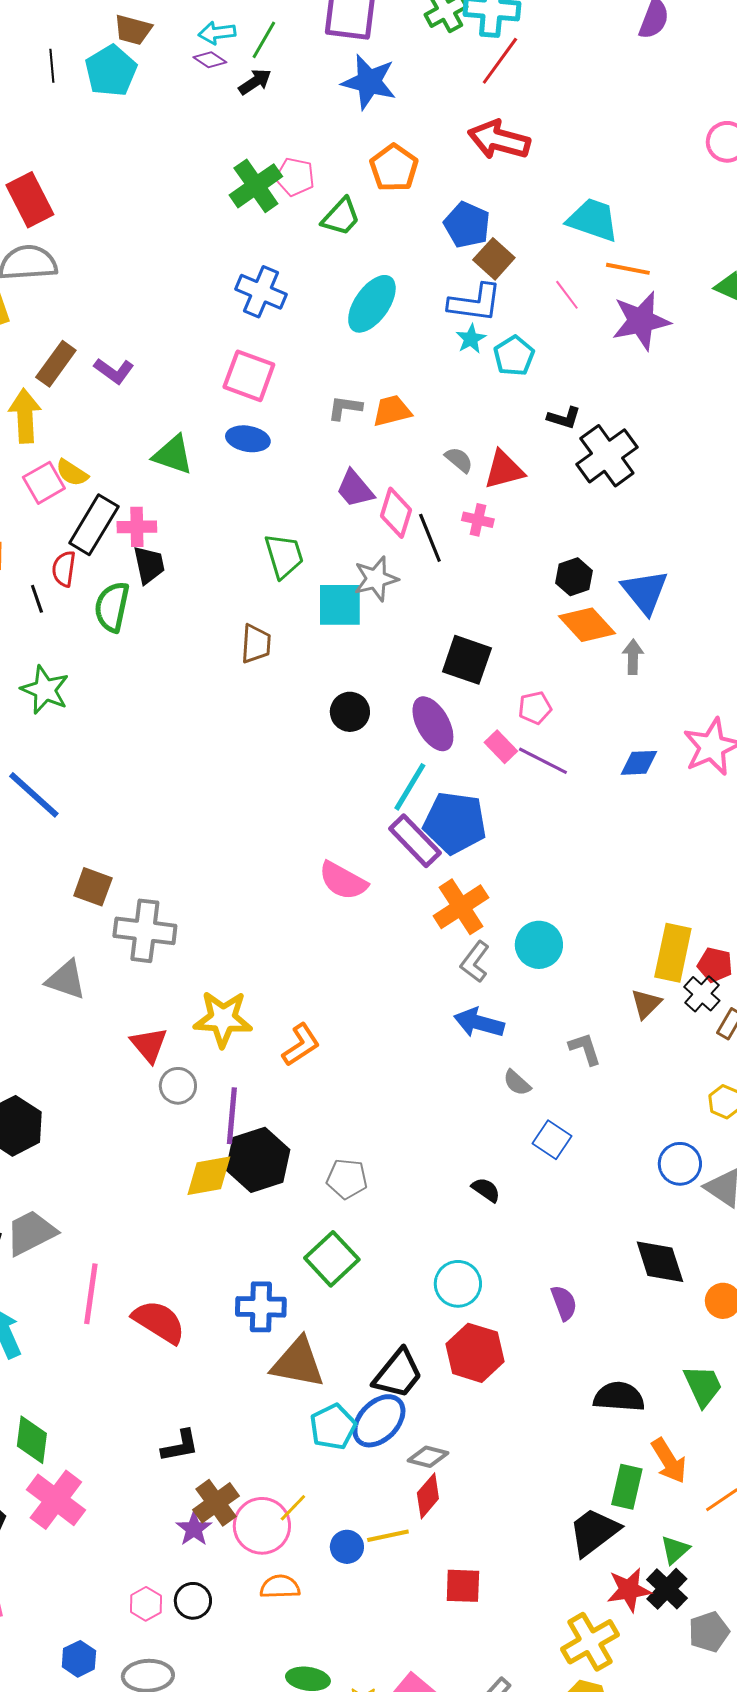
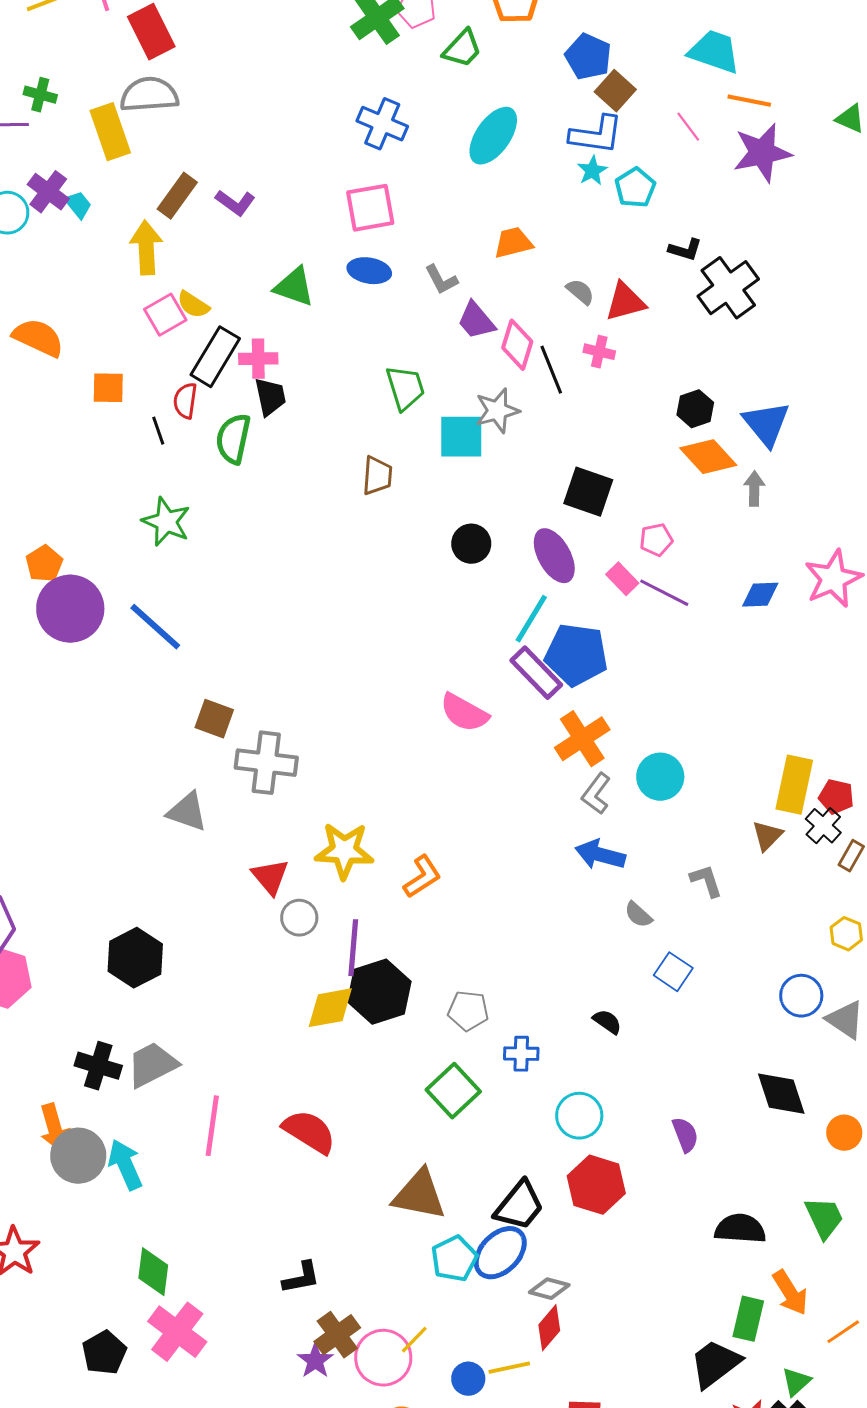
pink square: (249, 376) -> (370, 208), turned -30
gray L-shape: (345, 408) -> (441, 280), moved, turned -126
blue cross: (261, 1307) -> (521, 1054), moved, size x0.7
red semicircle: (159, 1322) -> (309, 1132), moved

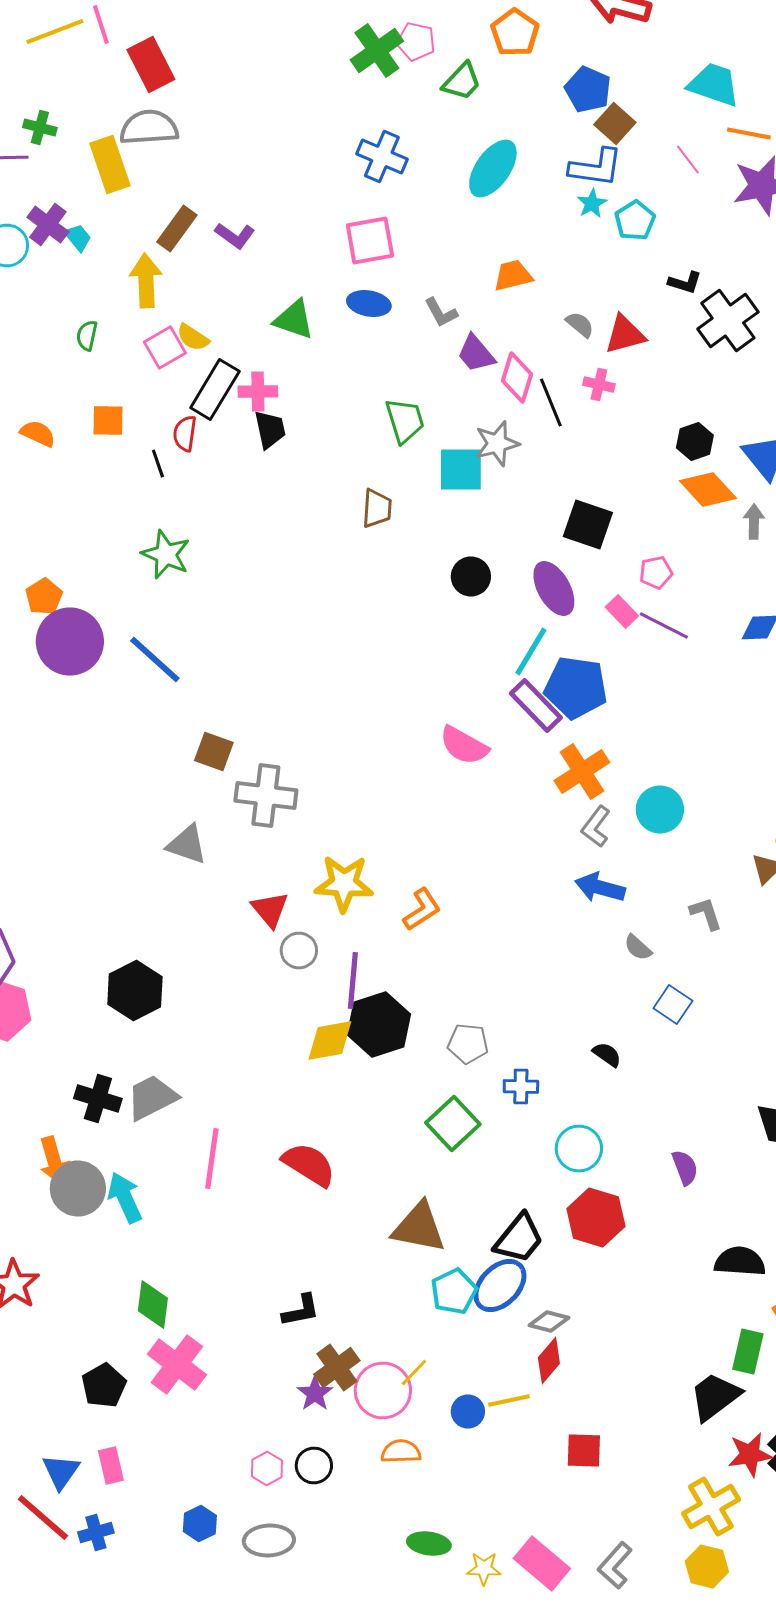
orange semicircle: (38, 338) -> (38, 434), moved, size x0.7
green semicircle: (233, 439) -> (87, 336), moved, size x0.6

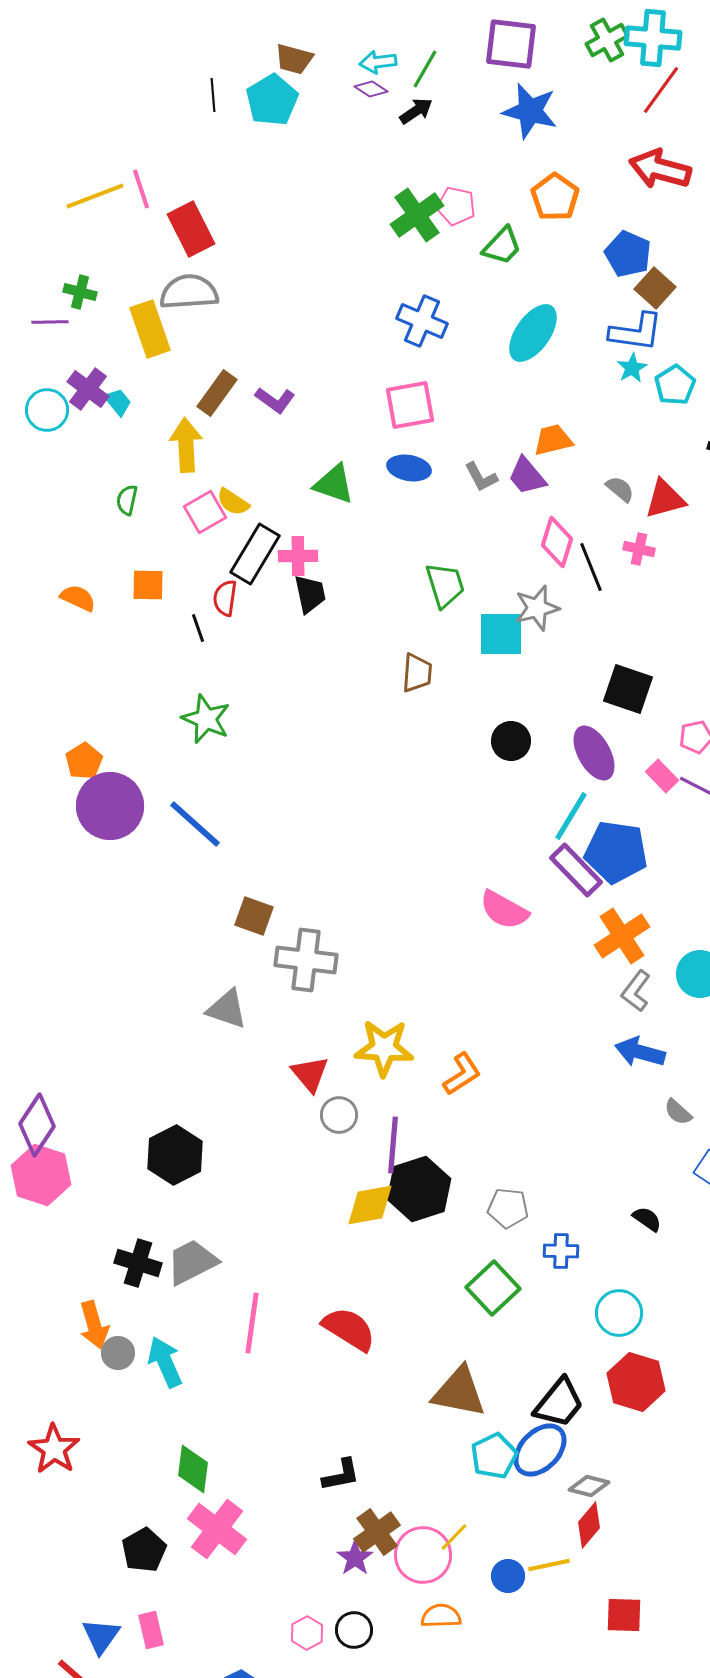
purple trapezoid: (476, 354) -> (527, 476), moved
gray circle: (78, 1188) -> (118, 1353), size x0.6

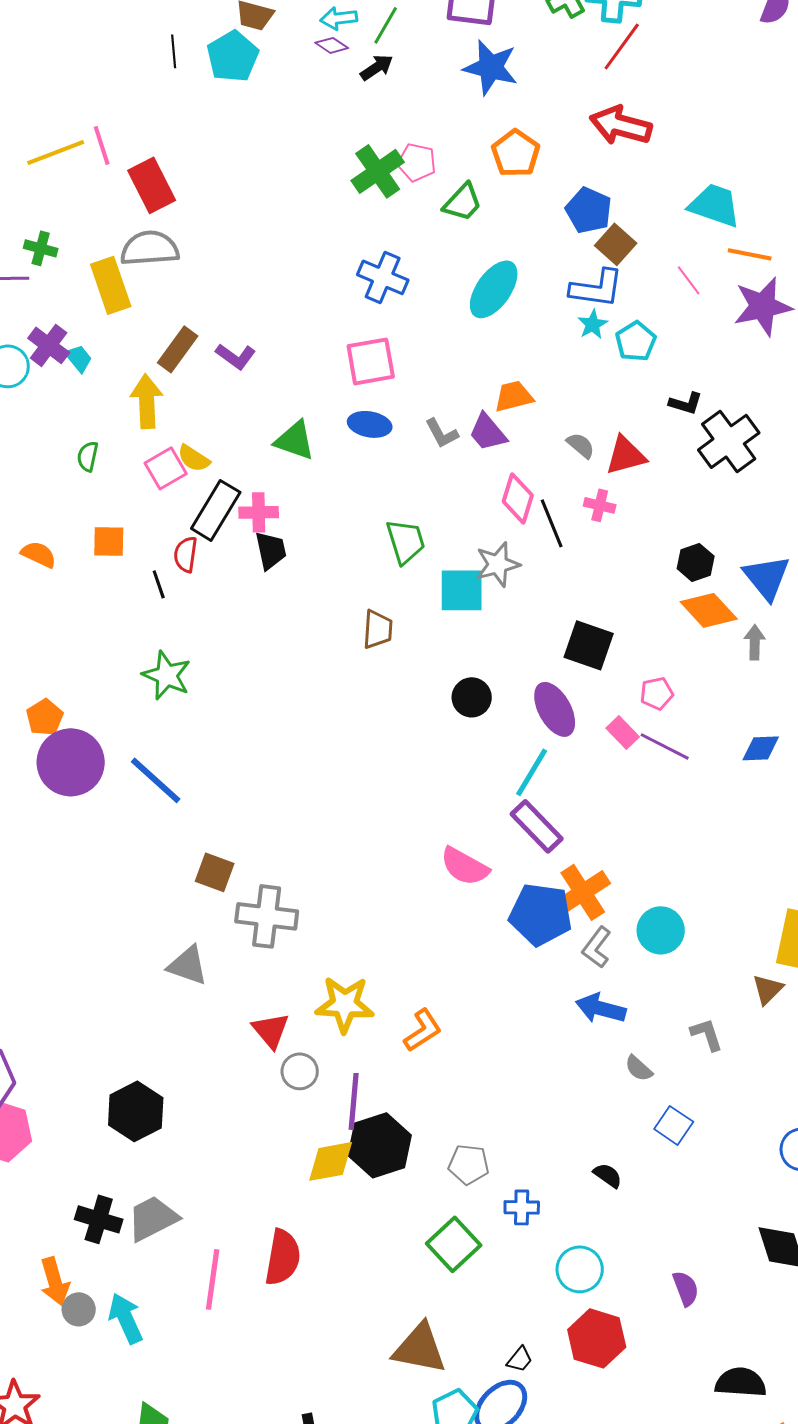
blue pentagon: (616, 852) -> (541, 914), moved
red semicircle: (349, 1329) -> (283, 1257), moved, turned 68
black trapezoid: (559, 1403) -> (520, 1359), size x0.5

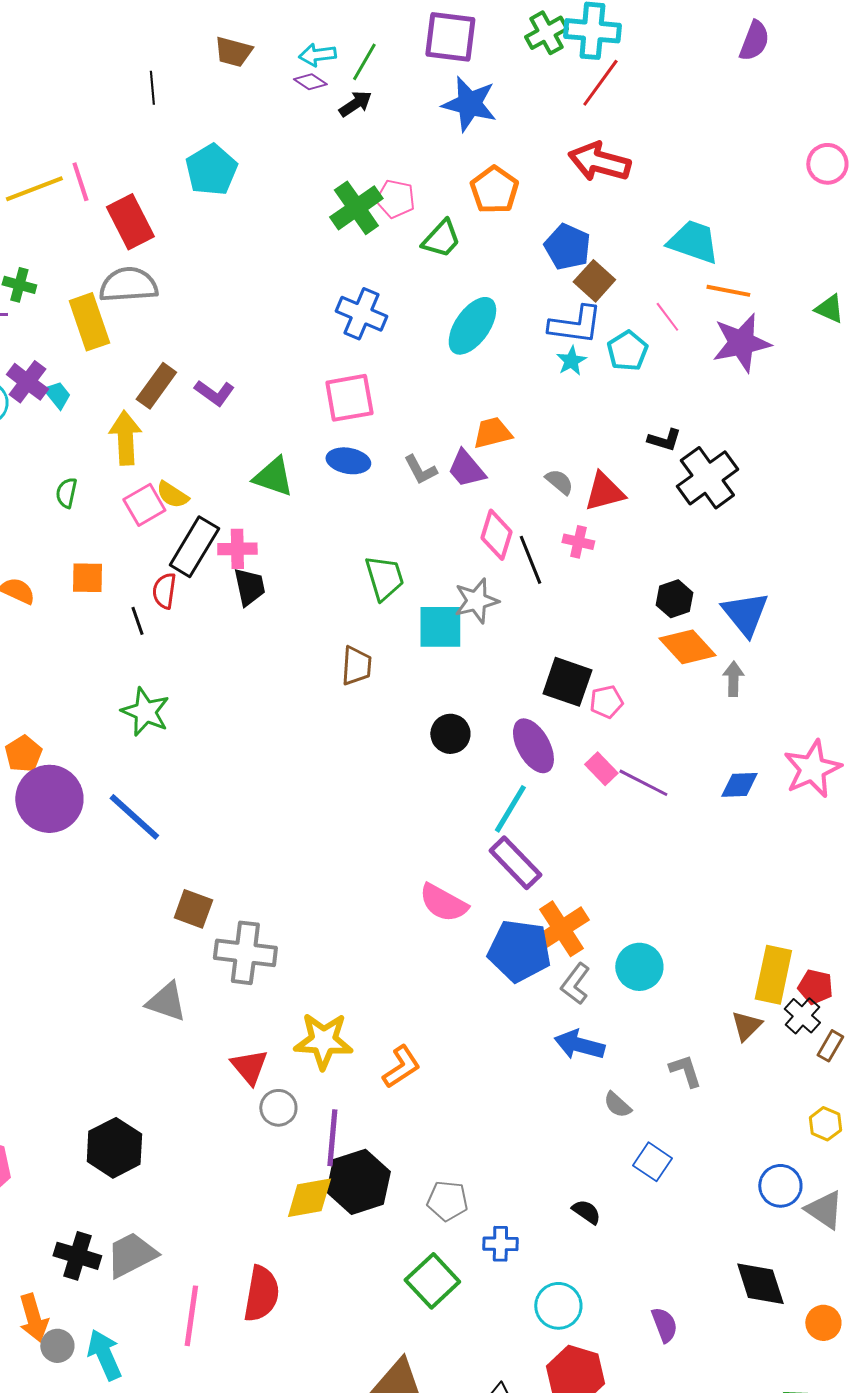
cyan pentagon: (233, 56) -> (211, 170), moved
cyan pentagon: (636, 341) -> (627, 351), moved
pink pentagon: (657, 693) -> (606, 702), moved

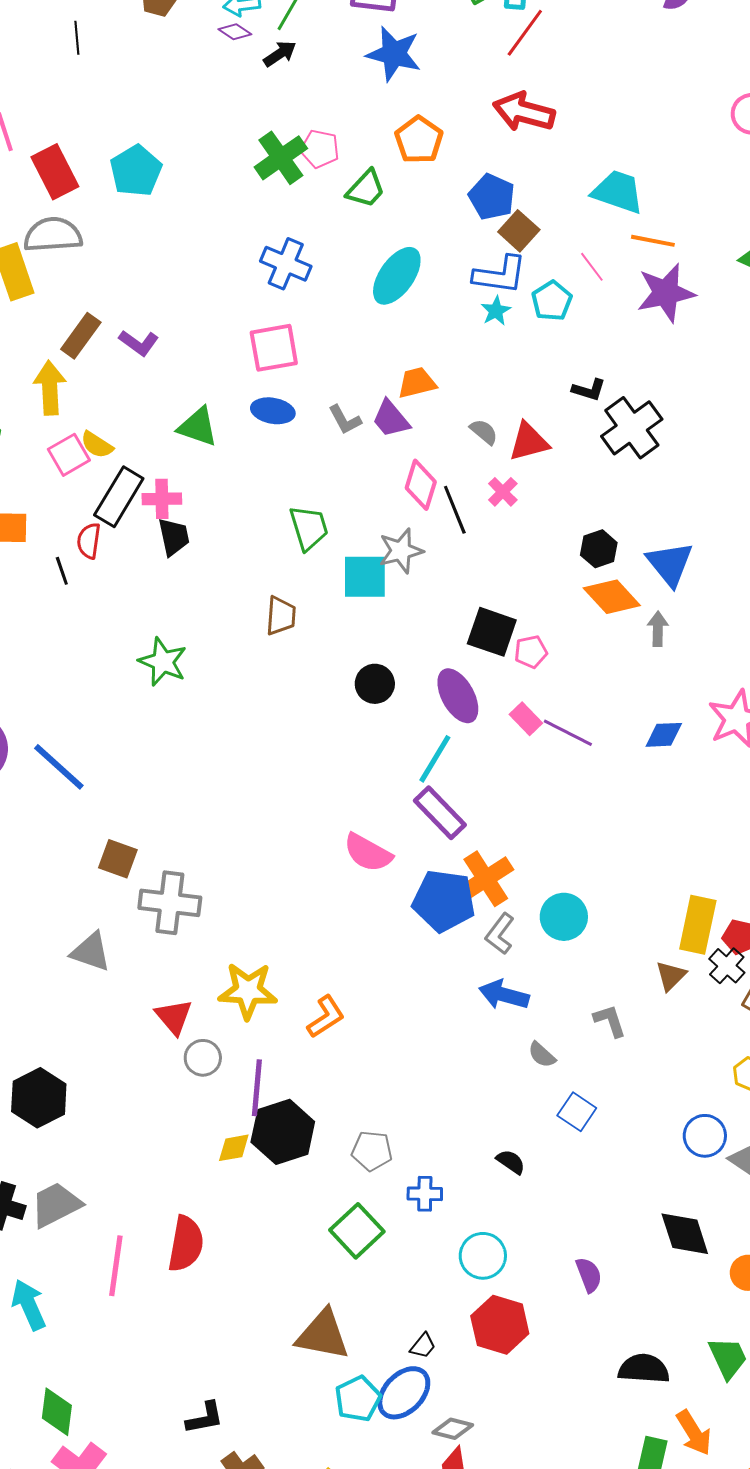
cyan pentagon: (211, 170) -> (136, 171), moved
pink cross: (578, 542) -> (503, 492), turned 32
green star: (145, 712) -> (163, 662), moved
yellow diamond: (309, 1198) -> (234, 1148), size x0.7

